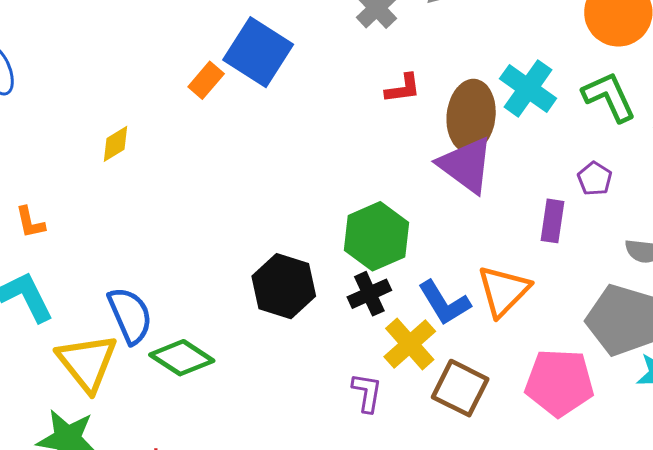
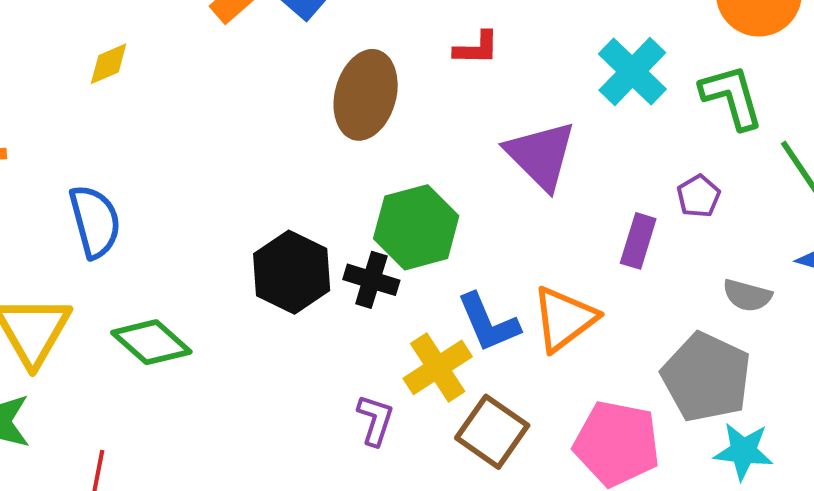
brown ellipse: (471, 116) -> (366, 95), moved
black cross: (369, 294) -> (371, 280), moved, turned 33
blue semicircle: (130, 315) -> (95, 221), moved

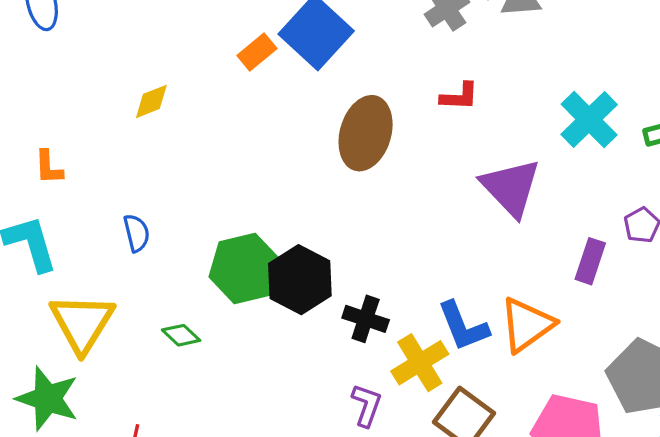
blue semicircle: (95, 221) -> (137, 233), size x0.6
green hexagon: (416, 227) -> (245, 268), moved
black cross: (371, 280) -> (366, 319), moved
green diamond: (151, 342) -> (181, 335), size x0.6

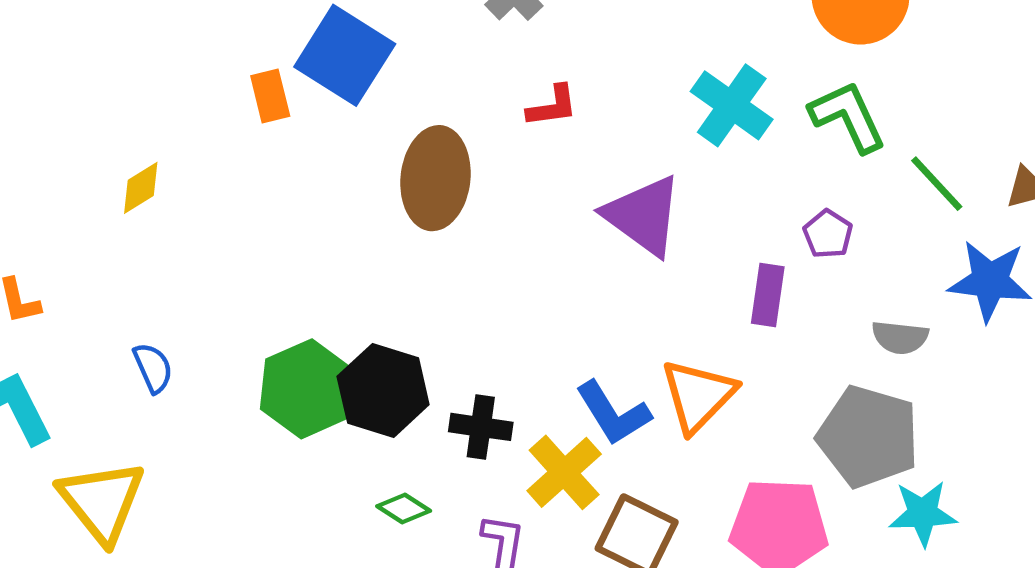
orange rectangle: (257, 52) -> (270, 96), turned -54
green diamond: (181, 335) -> (404, 508), moved

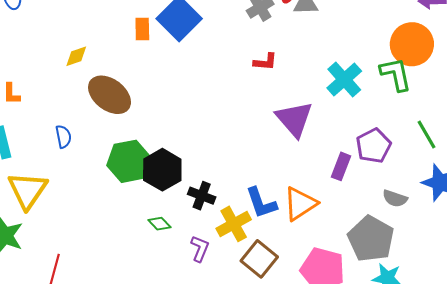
green L-shape: (848, 117) -> (396, 74), moved
brown ellipse: (435, 178) -> (110, 95), moved, turned -72
purple pentagon: (828, 234) -> (374, 146), size x1.6

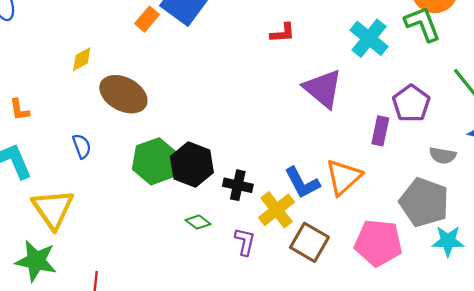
orange rectangle: (142, 29) -> (147, 19), turned 50

